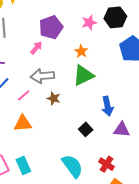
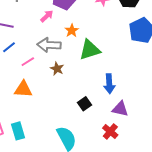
orange star: (81, 51) -> (72, 31), moved
red cross: (106, 164) -> (110, 131), moved

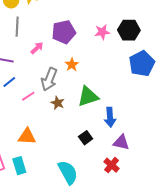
pink arrow: (47, 16) -> (37, 48), moved
gray arrow: (49, 45) -> (49, 79), turned -70
green triangle: (90, 50) -> (88, 97), moved
orange triangle: (23, 89) -> (27, 136), moved

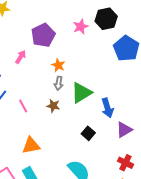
gray arrow: (49, 79) -> (59, 83), moved, size x0.6
pink line: (28, 96) -> (23, 106), turned -72
purple triangle: (121, 142) -> (124, 130), turned -30
red cross: (112, 165) -> (125, 163), moved

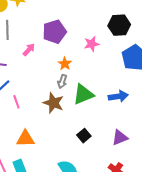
pink star: (81, 27) -> (92, 44), moved
pink line: (23, 106) -> (16, 102), moved
brown star: (53, 106) -> (53, 103), size x1.5
blue arrow: (107, 108) -> (118, 96), moved, turned -90

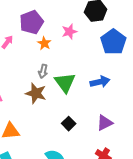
orange star: (65, 64) -> (44, 43), moved
green triangle: (83, 94) -> (65, 83), turned -40

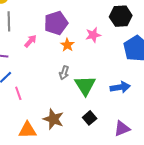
brown star: (36, 93) -> (53, 119), moved
black square: (69, 124) -> (90, 118), moved

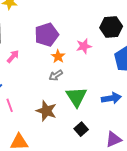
pink arrow: (30, 41) -> (13, 56), moved
gray arrow: (64, 73) -> (56, 75), moved, turned 40
brown star: (53, 119) -> (46, 111), moved

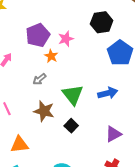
pink star: (84, 46) -> (66, 39), moved
gray arrow: (56, 75) -> (39, 79), moved
black square: (81, 129) -> (71, 126), moved

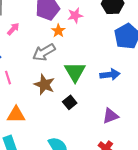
gray arrow: (39, 79) -> (44, 52), size x1.6

